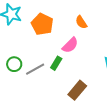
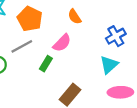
gray line: (35, 69) -> (22, 46), moved

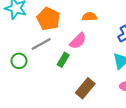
orange semicircle: (75, 17) -> (89, 17), turned 120

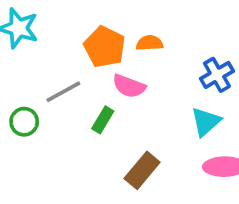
orange pentagon: (48, 19) -> (105, 47), moved
pink semicircle: (78, 41) -> (129, 86), turned 66

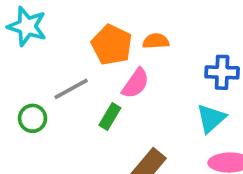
blue cross: (217, 75) -> (222, 72), turned 32
pink semicircle: (129, 86) -> (136, 83), turned -76

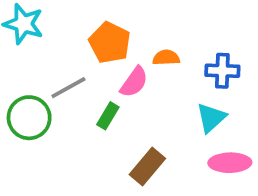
orange semicircle: (156, 41) -> (166, 58), moved
green circle: (33, 118) -> (29, 118), size x1.5

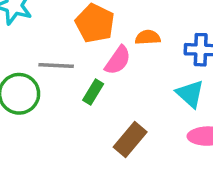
gray line: (68, 88) -> (56, 66), turned 32
cyan triangle: (211, 118) -> (190, 94), turned -36

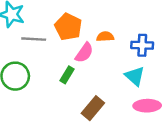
gray line: (56, 66) -> (34, 39), moved

